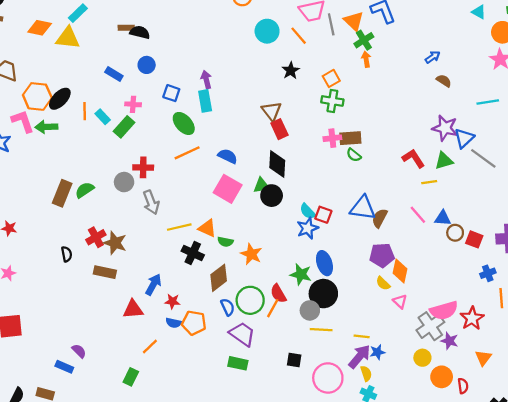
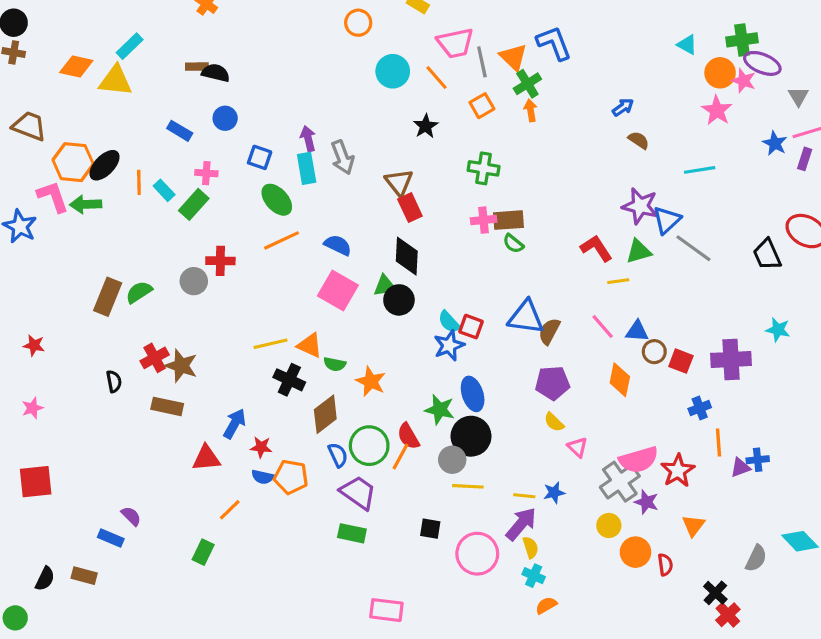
orange square: (331, 78) -> (482, 106), moved
gray arrow: (151, 202) -> (343, 157), moved
orange diamond: (400, 271) -> (620, 380), moved
blue star: (377, 352) -> (554, 493), moved

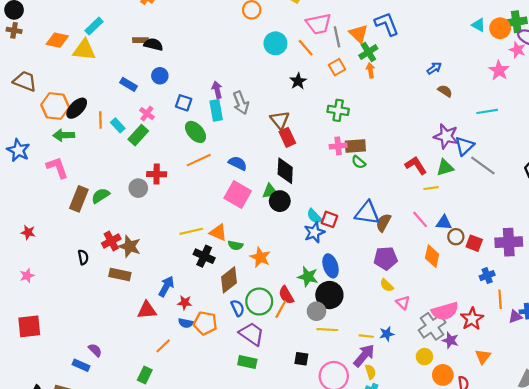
orange circle: (720, 73) -> (500, 28), moved
pink cross: (206, 173) -> (147, 114), turned 32
pink L-shape: (53, 197) -> (57, 168), moved

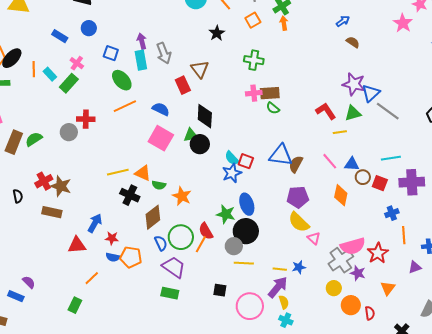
cyan line: (487, 111) -> (391, 158), moved
red rectangle: (287, 137) -> (183, 85), moved
yellow semicircle: (387, 285) -> (299, 222), size x1.6
purple triangle: (515, 317) -> (415, 267), moved

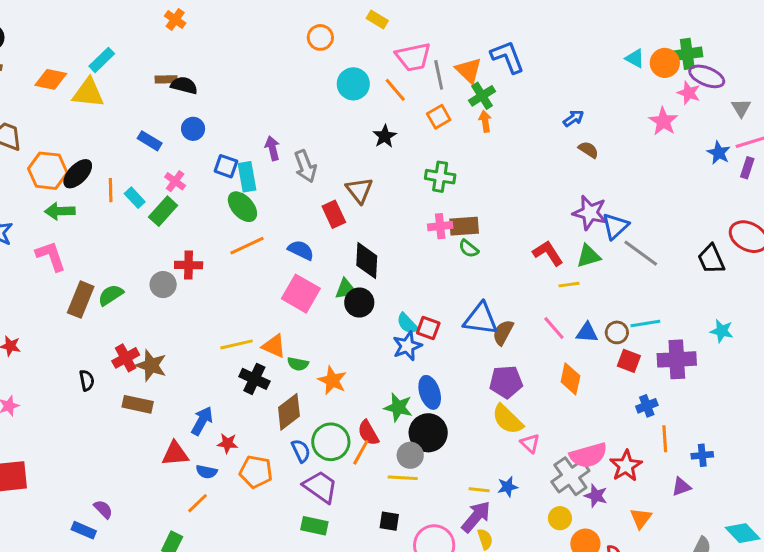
cyan rectangle: (141, 60) -> (247, 177), moved
brown circle: (363, 177) -> (617, 332), moved
blue semicircle: (113, 257) -> (207, 472), moved
yellow line: (244, 263) -> (403, 478), moved

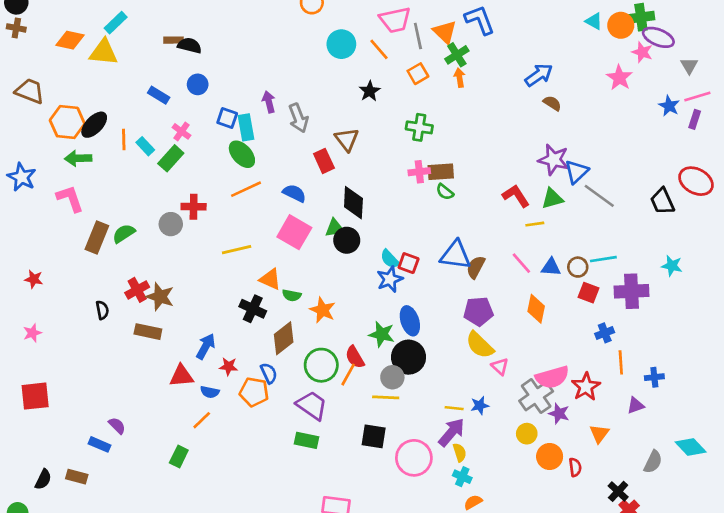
blue arrow: (573, 118) -> (539, 75), size x1.5
yellow line: (236, 344) -> (237, 250), moved
blue semicircle: (301, 451) -> (269, 373), moved
black square: (389, 521) -> (374, 436), size x1.4

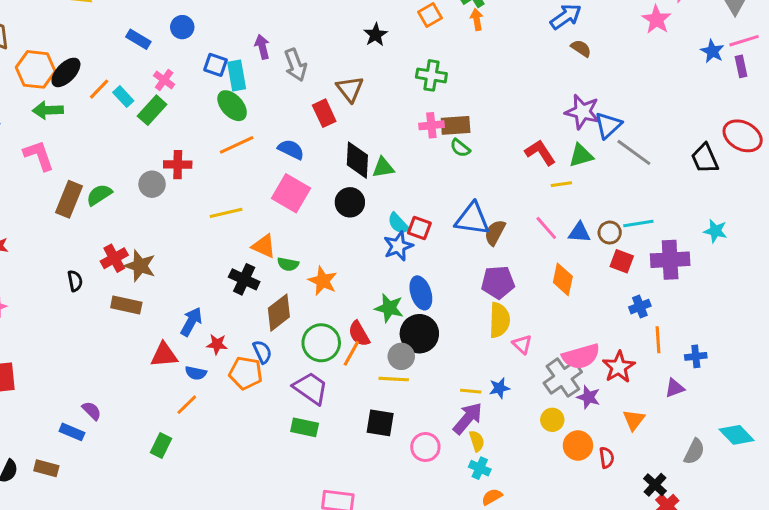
purple rectangle: (695, 119) -> (741, 66), turned -30
orange line: (124, 139) -> (99, 89), turned 45
green triangle: (335, 228) -> (383, 168), moved
yellow semicircle: (480, 345) -> (499, 320), turned -132
pink circle: (414, 458) -> (425, 447), size x0.7

